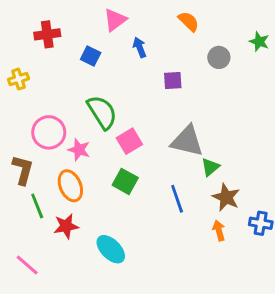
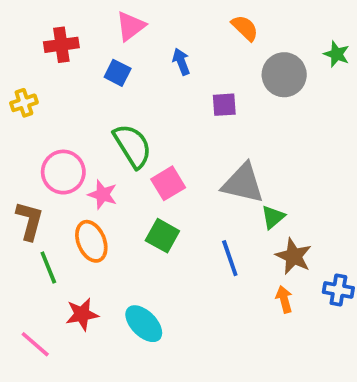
pink triangle: (115, 20) -> (131, 26), moved
gray circle: (219, 57) -> (284, 75), size x1.5
red star: (66, 226) -> (82, 314), moved

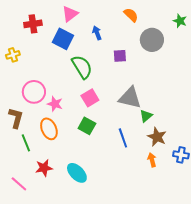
green star: (337, 54) -> (180, 21), moved
blue square: (118, 73) -> (63, 39), size x1.5
green semicircle: (133, 146) -> (82, 67), moved

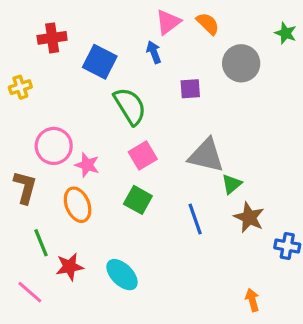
pink triangle: (70, 14) -> (168, 22), moved
green line: (26, 143) -> (41, 243), moved
orange arrow: (152, 160) -> (252, 300), moved

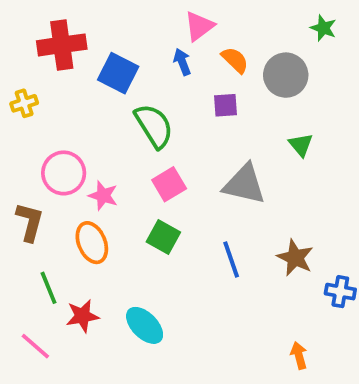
orange semicircle: (208, 24) -> (235, 60), moved
green star: (286, 33) -> (323, 28), moved
red cross: (52, 38) -> (62, 45), size x1.4
green triangle: (232, 184) -> (301, 145), moved, turned -30

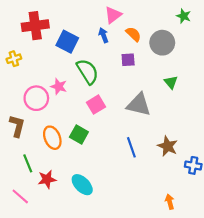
pink star: (103, 196) -> (59, 86), moved
green square: (163, 237) -> (79, 134), moved

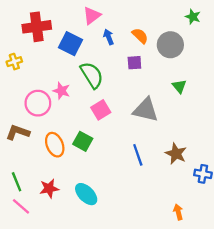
pink triangle: (113, 15) -> (92, 16), moved
brown L-shape: (17, 126) -> (18, 132), turned -85
green line: (28, 163) -> (17, 182), moved

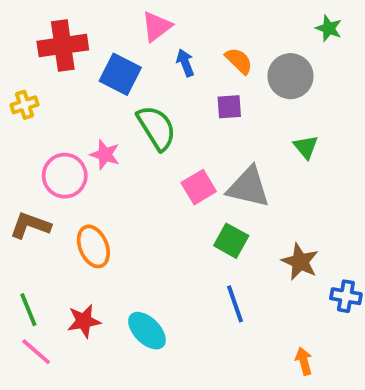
pink square: (101, 110) -> (199, 187), moved
green square: (83, 141) -> (231, 241), moved
blue line: (138, 155) -> (235, 304), moved

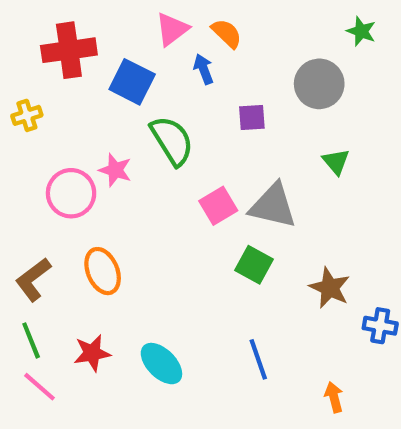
orange semicircle: (239, 61) -> (227, 33), moved
brown L-shape: (30, 225) -> (33, 279), moved, turned -57
blue line: (235, 304) -> (258, 359), moved

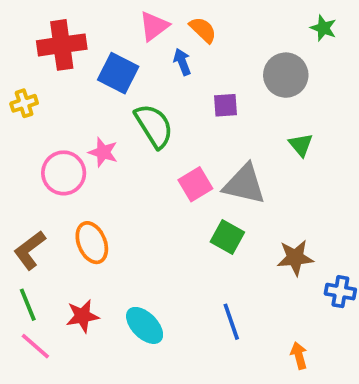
brown star: (330, 288) -> (295, 258), turned -30

